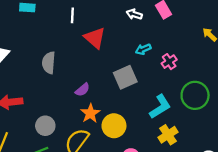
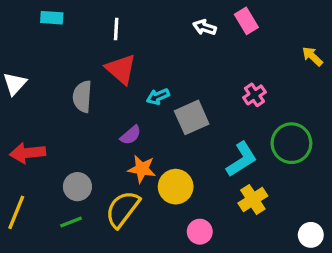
red triangle: (95, 38) -> (121, 69), moved
cyan arrow: (143, 49) -> (158, 97), moved
orange star: (90, 113) -> (142, 169), turned -30

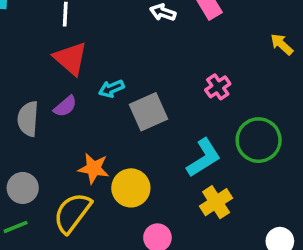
gray semicircle: (82, 97) -> (28, 119), moved
purple semicircle: (131, 135) -> (65, 106), moved

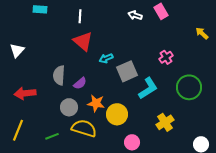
purple semicircle: (65, 106) -> (80, 83), moved
cyan L-shape: (204, 158) -> (148, 88), moved
gray circle: (23, 188) -> (69, 107), moved
yellow semicircle: (72, 213) -> (84, 128), turned 70

